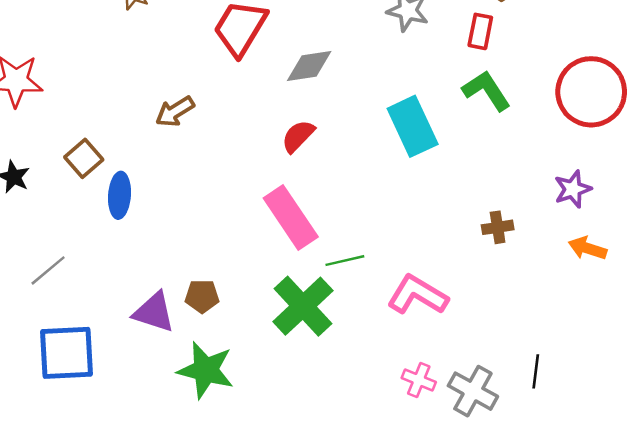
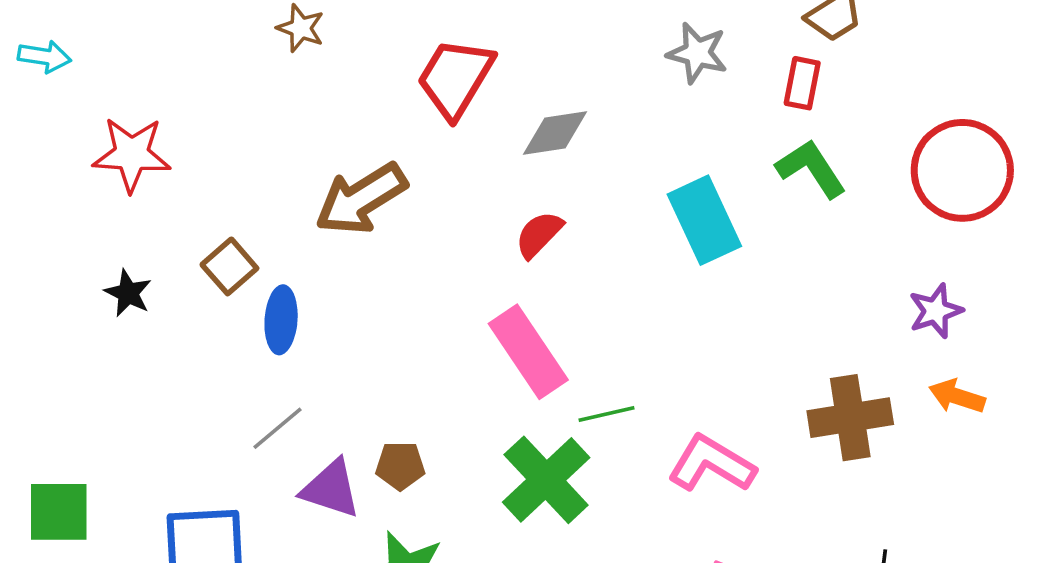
brown arrow: (175, 112) -> (361, 199), size x1.6
brown cross: (498, 227) -> (850, 418), moved, size x1.8
gray line: (48, 270) -> (277, 428), moved

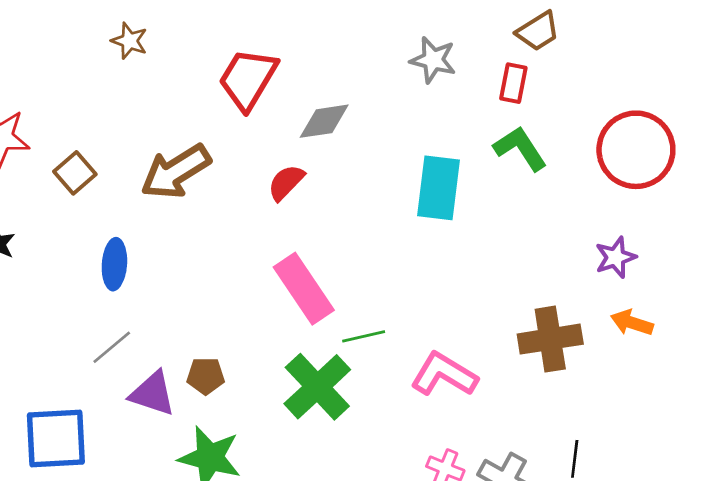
cyan rectangle: (704, 220) -> (439, 188), turned 32
red semicircle: (539, 234) -> (286, 182), moved
brown square: (229, 266) -> (75, 173), moved

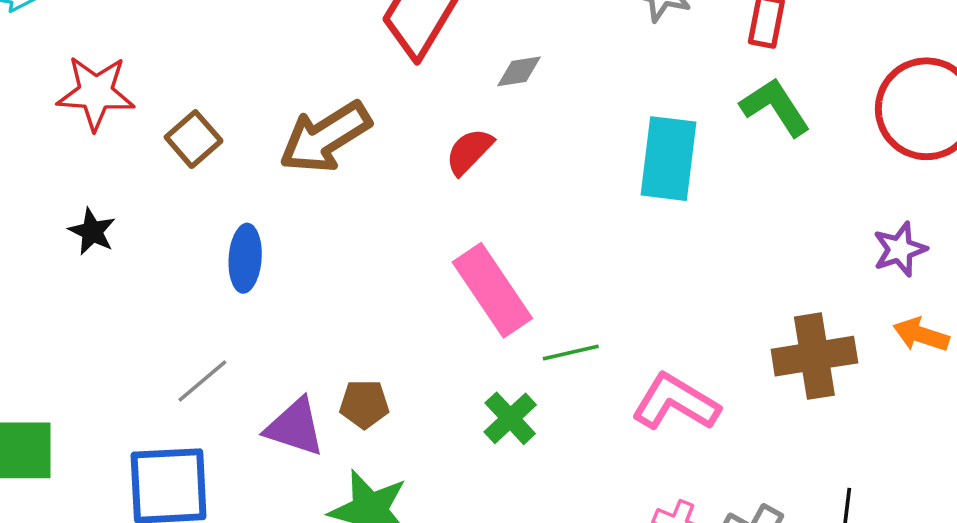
gray diamond: (324, 121) -> (519, 71), size x0.7
gray line: (112, 347) -> (202, 381), moved
green cross: (317, 387) -> (510, 418), size x0.6

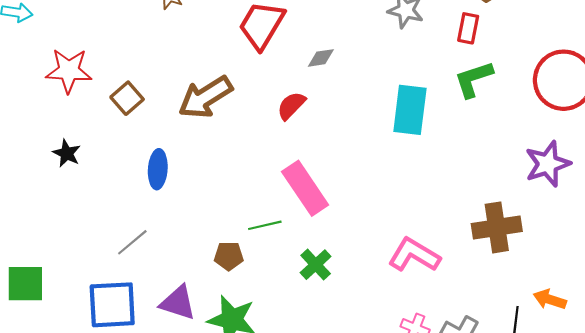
green L-shape: (775, 107) -> (473, 79), turned -75
purple star: (900, 249) -> (548, 164), size x1.4
orange arrow: (921, 335) -> (550, 299), moved
green line: (571, 352) -> (265, 225), moved
purple triangle: (295, 427) -> (178, 303), moved

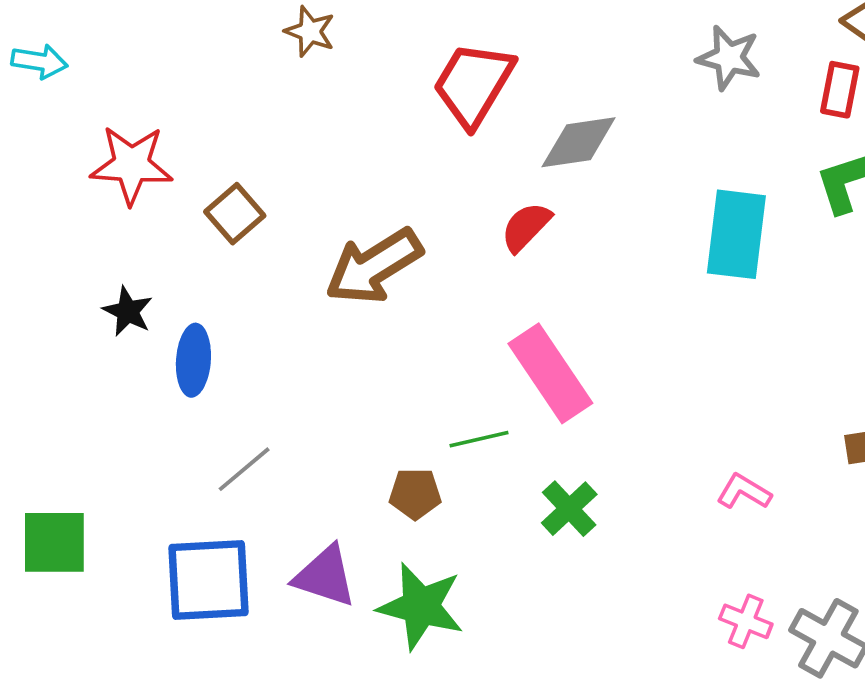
gray diamond: (321, 58) -> (579, 142), size x1.6
brown arrow: (205, 97) -> (374, 266), moved
blue ellipse: (158, 169) -> (193, 360), moved
pink L-shape: (414, 255) -> (744, 492), size x0.6

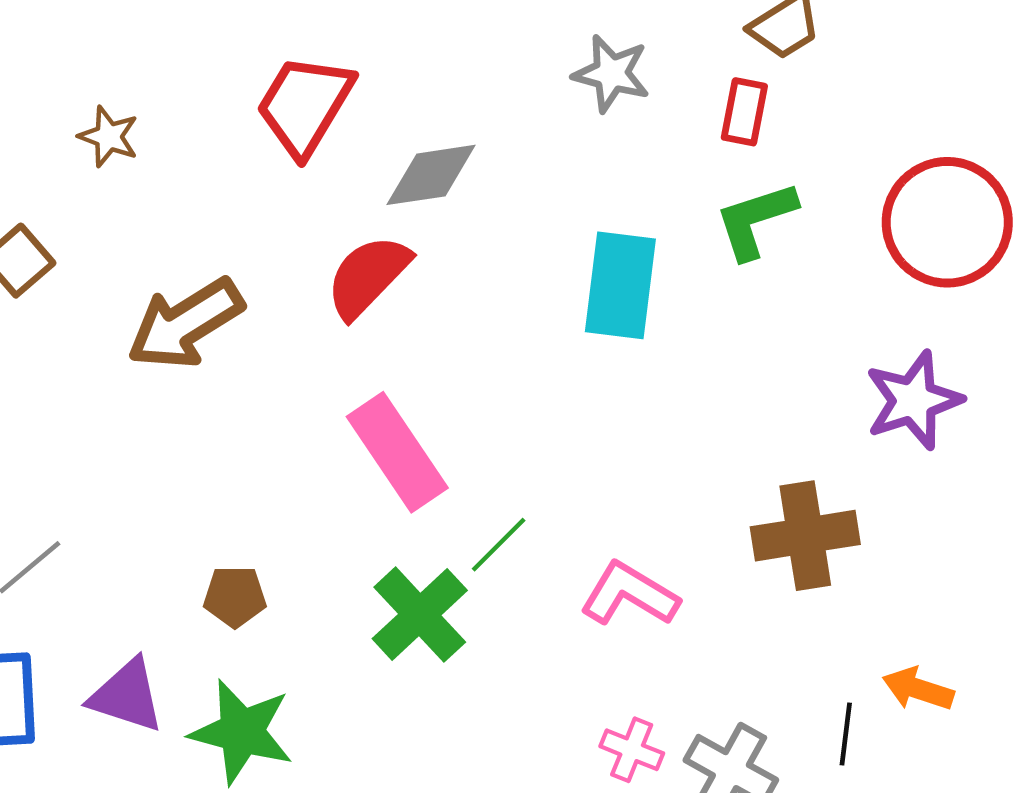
brown star: (310, 31) -> (109, 137), moved
red semicircle: (526, 227) -> (368, 276), size x1.4
green line: (479, 439) -> (499, 545), moved, turned -32
pink L-shape: (744, 492) -> (629, 594), size x1.5
green cross: (569, 509) -> (420, 615), size x1.4

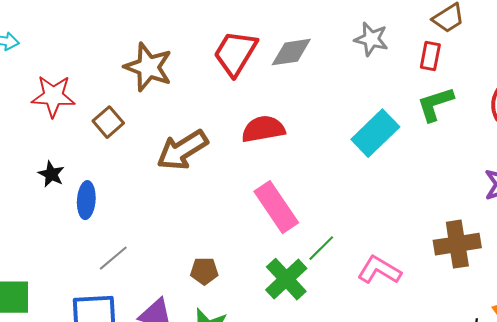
brown star: (109, 137) -> (148, 67), size x1.8
gray diamond: (431, 175) -> (291, 52), moved
red semicircle: (368, 276) -> (263, 129), turned 36
cyan rectangle: (620, 285) -> (375, 133), turned 39

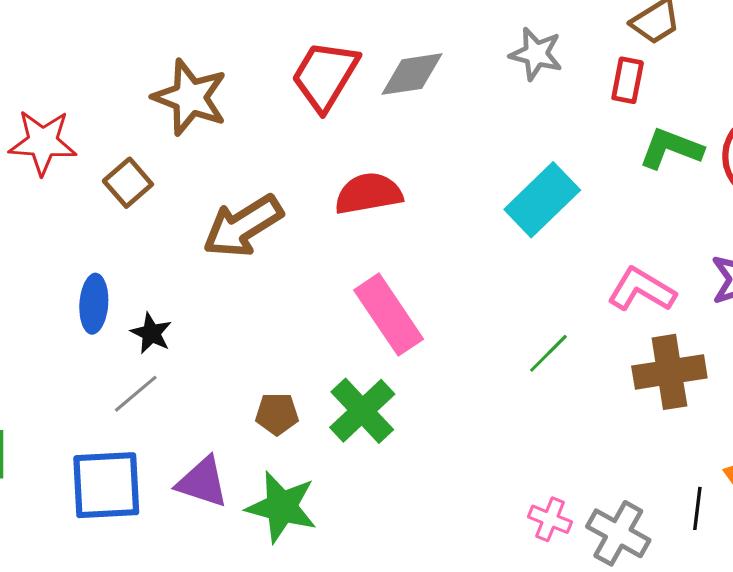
green L-shape: (435, 104) -> (671, 149), moved, turned 39
black star: (51, 174) -> (151, 333), moved
green line: (321, 248) -> (548, 353), moved
pink L-shape: (379, 270) -> (642, 290), moved
green cross: (286, 279) -> (362, 411), moved

